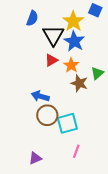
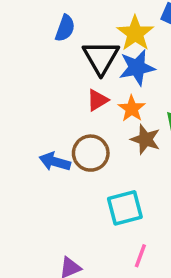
blue star: (74, 41) -> (137, 68), turned 30
blue arrow: (40, 96) -> (55, 162), moved
brown circle: (47, 115) -> (91, 153), moved

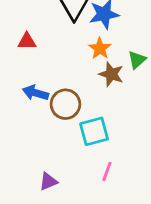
red triangle: (98, 100) -> (27, 41), moved, turned 30
brown circle: (91, 153) -> (65, 104), moved

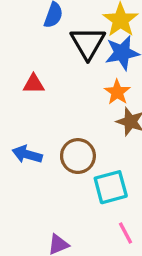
blue arrow: (35, 93) -> (27, 154), moved
pink line: (107, 171) -> (125, 233), turned -48

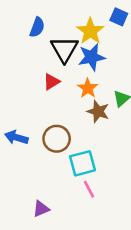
red triangle: (34, 84) -> (51, 82), moved, turned -30
pink line: (125, 233) -> (89, 189), moved

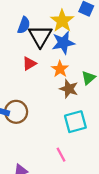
blue semicircle: (37, 27) -> (24, 25), moved
brown circle: (57, 139) -> (16, 112), moved
cyan square: (83, 163) -> (75, 122), moved

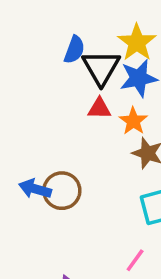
red triangle: (29, 64) -> (99, 109), moved, turned 32
pink line: (61, 155) -> (135, 260), turned 64

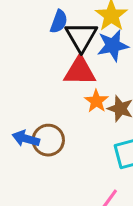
red triangle: (99, 109) -> (80, 71), size x1.6
orange star: (133, 121) -> (96, 101), moved

